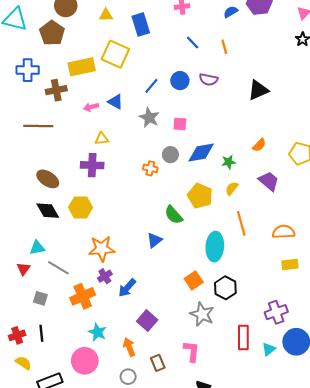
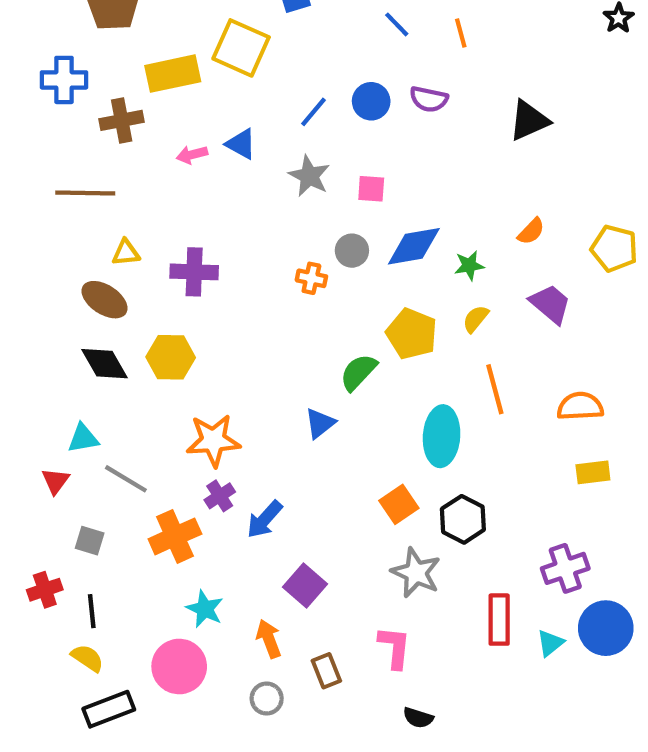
yellow triangle: (102, 139) -> (126, 253), moved
green semicircle: (174, 215) -> (358, 372), turned 84
red cross: (17, 335) -> (45, 590), moved
yellow semicircle: (23, 363) -> (87, 658), moved

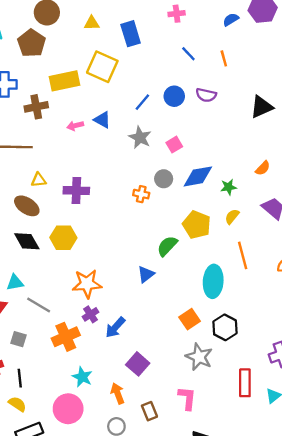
pink square: (371, 189) -> (174, 145), turned -35

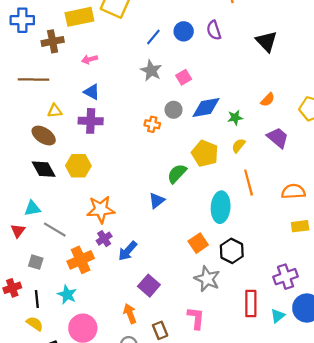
purple semicircle: (206, 95) -> (214, 30), turned 60
black triangle: (262, 107) -> (266, 41), turned -50
blue triangle: (102, 120) -> (92, 92), moved
cyan star: (82, 377) -> (67, 295), moved

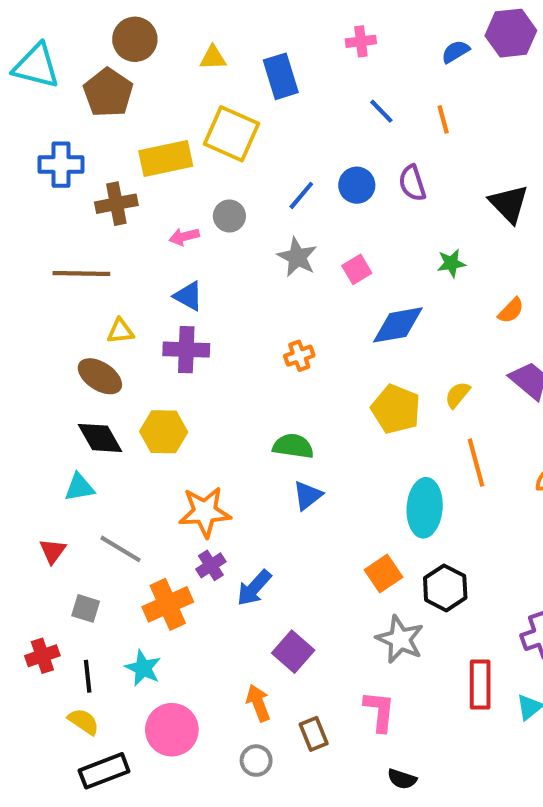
gray circle: (174, 110) -> (229, 216), moved
green star: (235, 118) -> (451, 263), moved
orange cross: (152, 124) -> (299, 356), turned -32
green semicircle: (177, 174) -> (293, 446), moved, turned 55
cyan triangle: (32, 208) -> (79, 487), moved

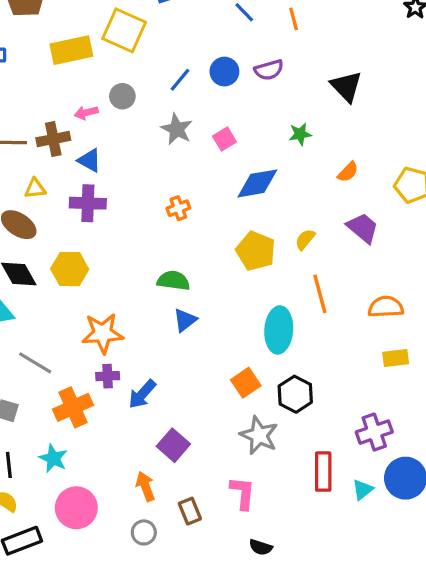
purple semicircle: (412, 183) -> (269, 70), turned -88
brown cross: (116, 204) -> (53, 139), moved
purple cross: (211, 565) -> (108, 376), turned 30

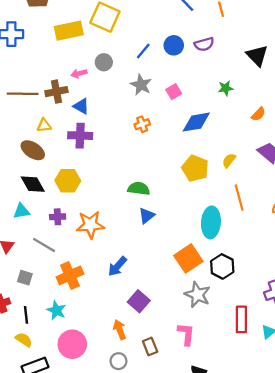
orange cross: (178, 208) -> (142, 124), moved
purple cross: (108, 376) -> (58, 217), moved
orange square: (246, 383) -> (188, 258), size x1.4

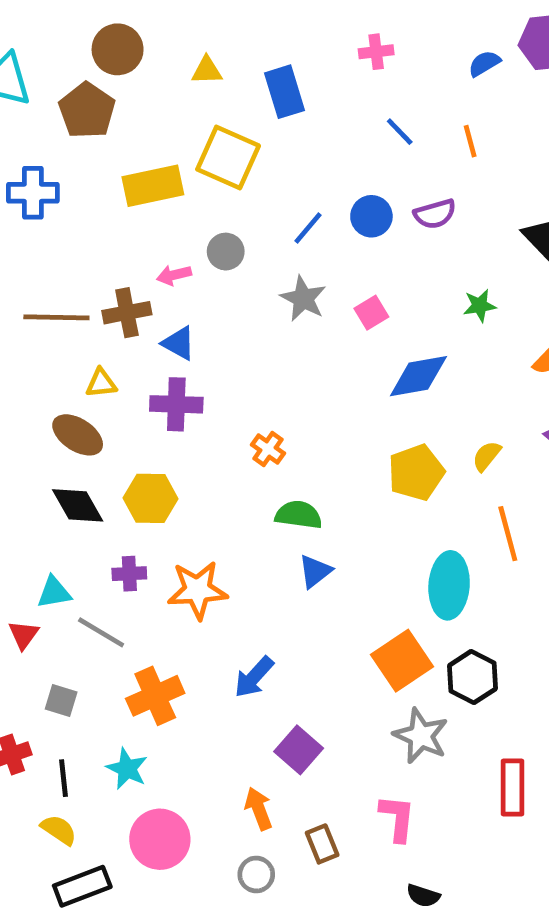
orange cross: (142, 124) -> (268, 449), moved, turned -35
yellow pentagon: (195, 168) -> (416, 473), turned 30
cyan triangle: (21, 211) -> (54, 592), moved

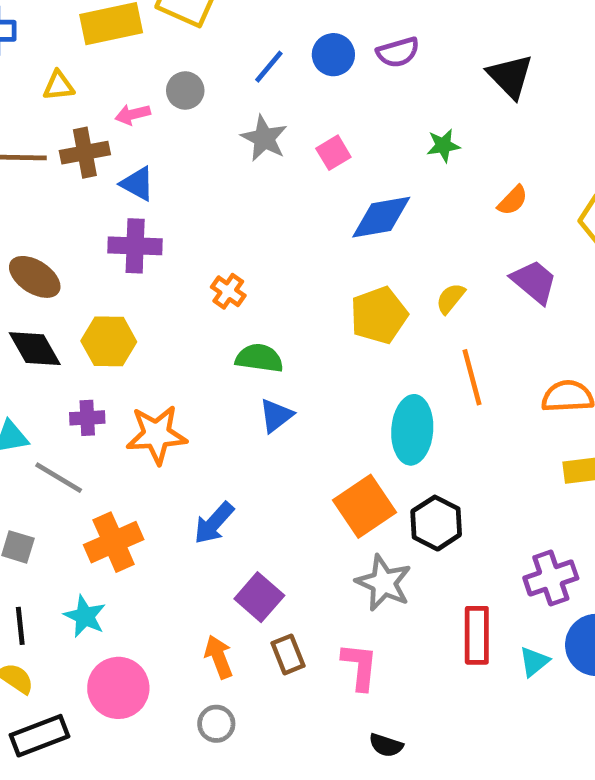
yellow triangle: (101, 383) -> (59, 86), moved
brown rectangle: (322, 844) -> (288, 654), moved

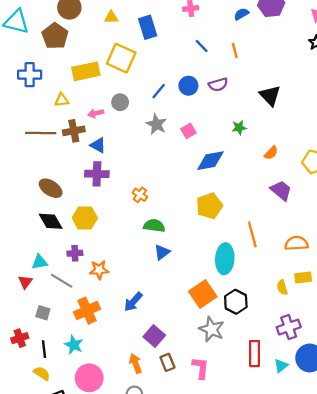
yellow semicircle: (450, 298) -> (282, 287), moved, turned -56
orange star: (157, 435) -> (99, 270), moved, size x0.7

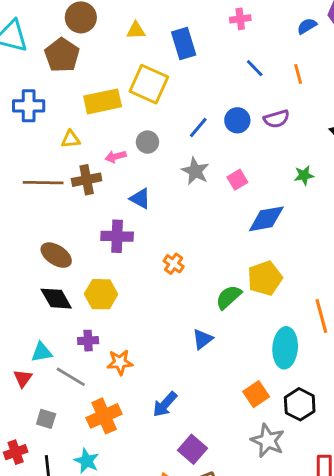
blue triangle: (98, 145) -> (140, 199), moved
green semicircle: (154, 226) -> (229, 297), moved, turned -50
orange square: (203, 294) -> (256, 394), size x0.7

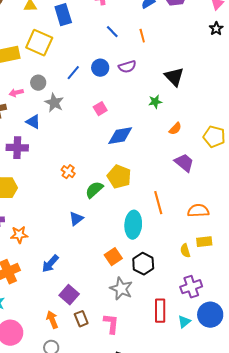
gray star: (195, 171) -> (54, 103), moved
green star: (304, 175) -> (155, 102), moved
orange cross: (174, 264) -> (68, 172), moved
yellow pentagon: (265, 278) -> (119, 177), turned -30

